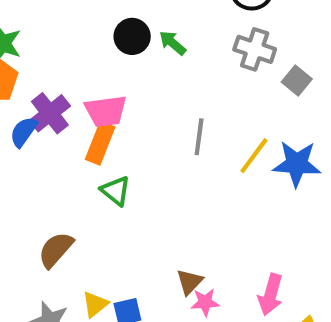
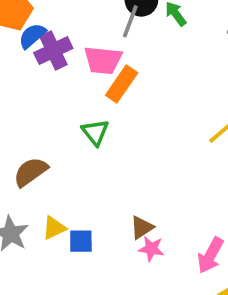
blue semicircle: (24, 132) -> (32, 36), moved
gray line: (199, 137) -> (130, 21), moved
orange rectangle: (100, 143) -> (122, 84), moved

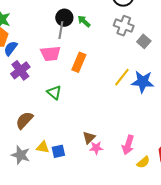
purple cross: (53, 51) -> (20, 70), moved
orange rectangle: (122, 84) -> (79, 62), moved
yellow triangle: (54, 228) -> (43, 147), turned 48

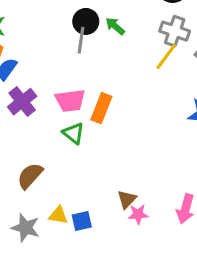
pink trapezoid: (51, 54) -> (70, 101), moved
orange rectangle: (79, 62) -> (101, 108), moved
yellow line: (122, 77) -> (166, 56), moved

